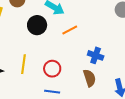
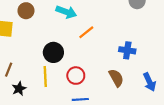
black circle: (37, 25) -> (53, 52), moved
blue cross: (96, 55) -> (127, 50), moved

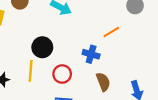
orange line: (86, 32) -> (111, 32), moved
blue cross: (127, 50) -> (91, 54), moved

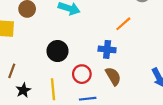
yellow line: (31, 71) -> (53, 89), moved
brown semicircle: (103, 82) -> (113, 76), moved

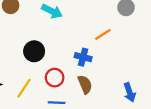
yellow line: (53, 89) -> (24, 88), turned 30

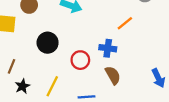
black circle: (34, 51) -> (48, 43), moved
red circle: (55, 78) -> (80, 60), moved

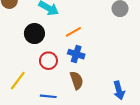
orange line: (125, 23) -> (73, 32), moved
black circle: (48, 43) -> (34, 34), moved

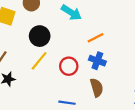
black circle: (34, 34) -> (40, 36), moved
yellow line: (18, 81) -> (39, 61), moved

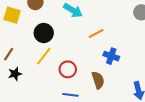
blue cross: (97, 61) -> (111, 56), moved
red circle: (69, 66) -> (68, 69), moved

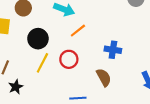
orange line: (96, 34) -> (78, 31), moved
red circle: (68, 69) -> (69, 59), moved

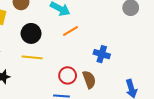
red circle: (69, 59) -> (68, 75), moved
yellow line: (42, 63) -> (32, 57), turned 60

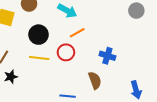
red circle: (68, 75) -> (66, 52), moved

